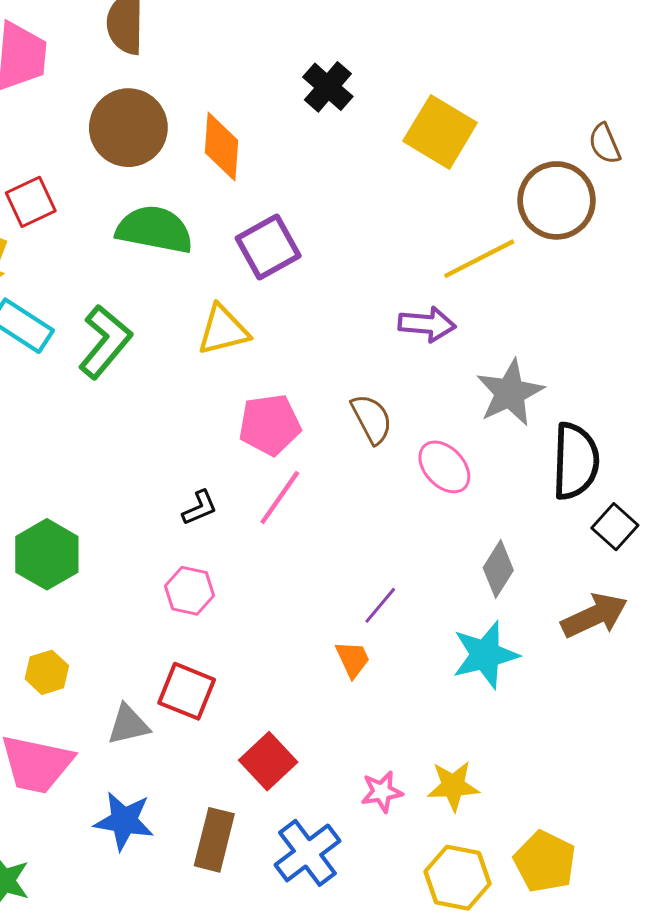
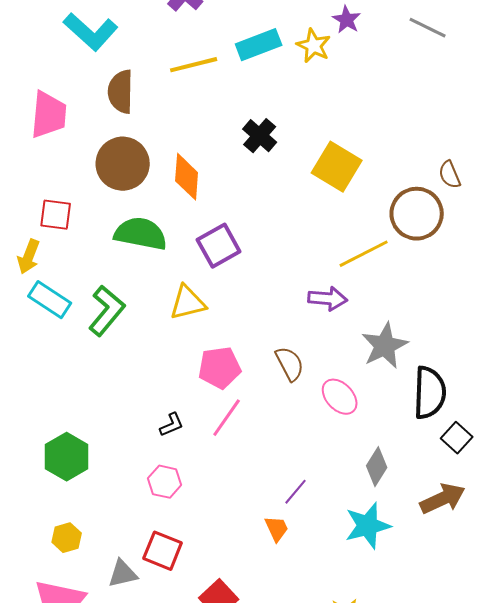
red square: (31, 202) -> (56, 215), turned 32

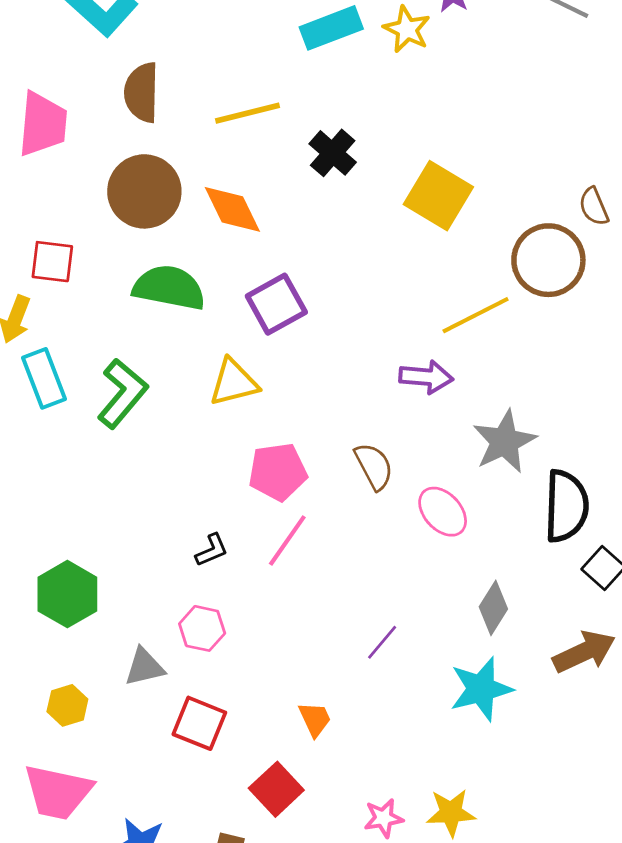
yellow line: (194, 65) -> (247, 113), moved
orange diamond: (187, 177) -> (232, 209), turned -30
cyan rectangle: (50, 300) -> (44, 378), turned 36
orange trapezoid: (277, 529) -> (315, 719), moved
gray triangle: (123, 574) -> (144, 667), moved

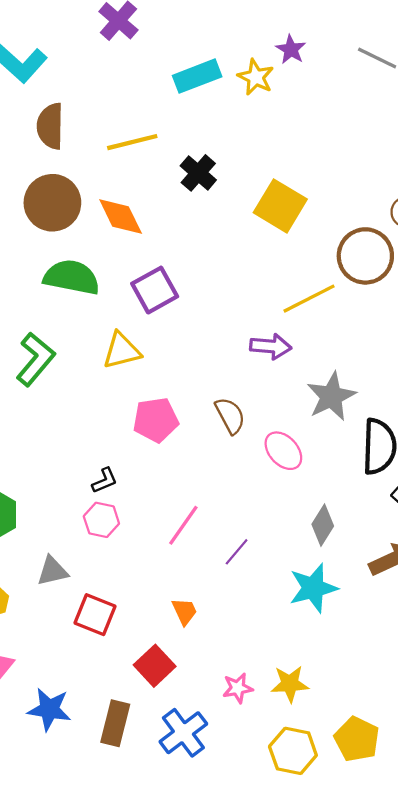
pink line: (287, 540) -> (183, 525), moved
pink hexagon: (202, 628) -> (101, 520), moved

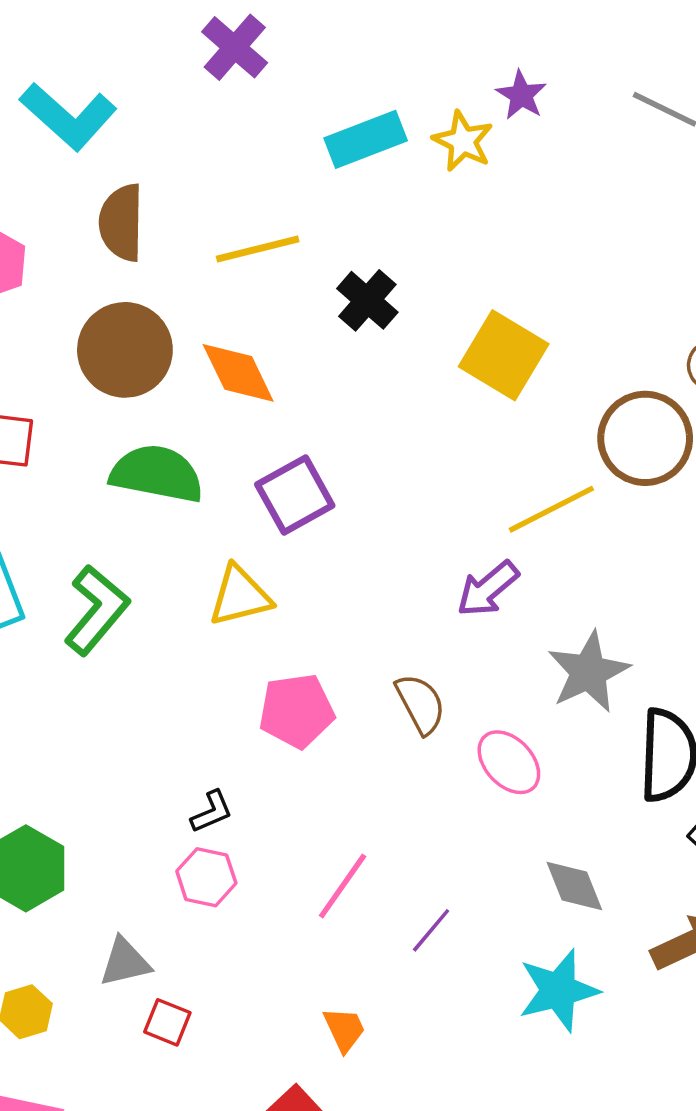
purple arrow: (271, 346) -> (488, 589), turned 135
gray diamond: (323, 525) -> (574, 886), turned -54
red square: (95, 615) -> (167, 1022), moved, size x0.7

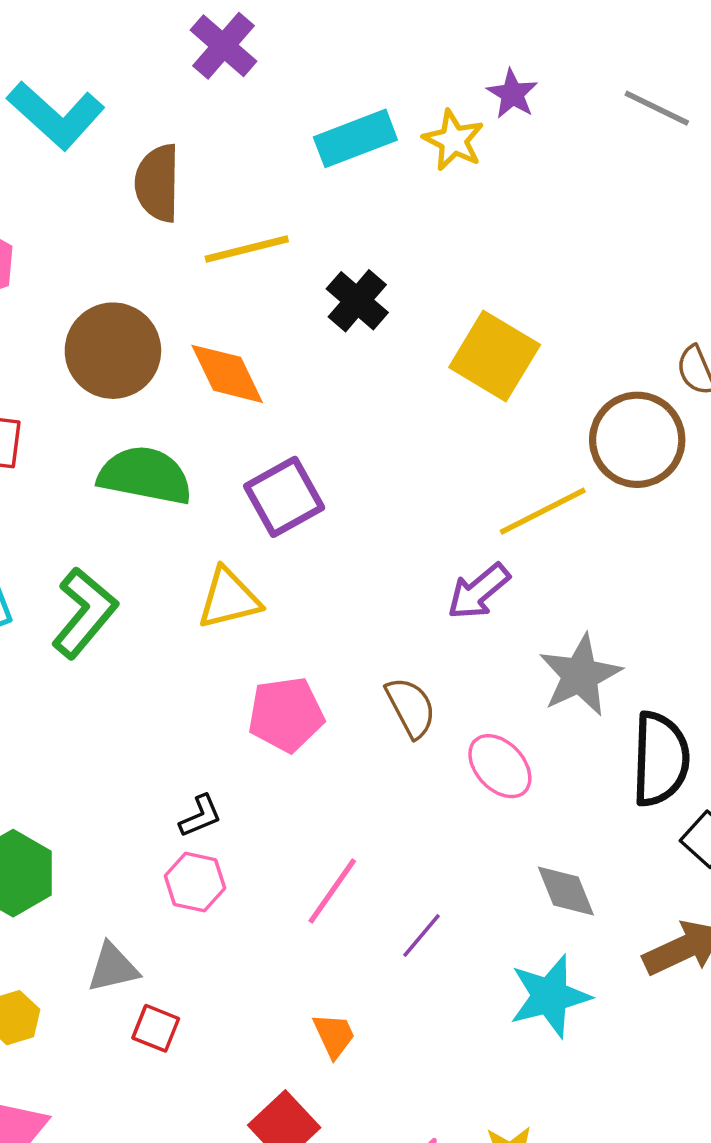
brown semicircle: (121, 222) -> (158, 183), moved

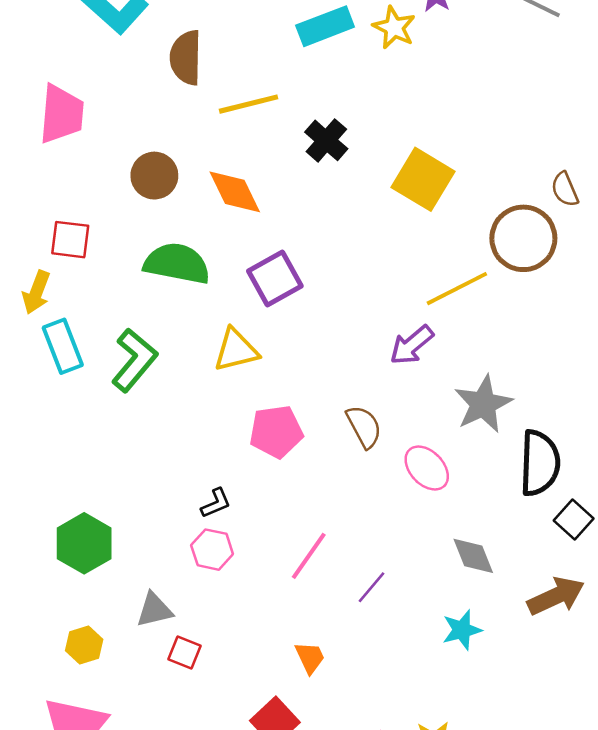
brown circle: (113, 351) -> (154, 176), size x0.7
cyan star: (550, 996) -> (462, 630), size x0.7

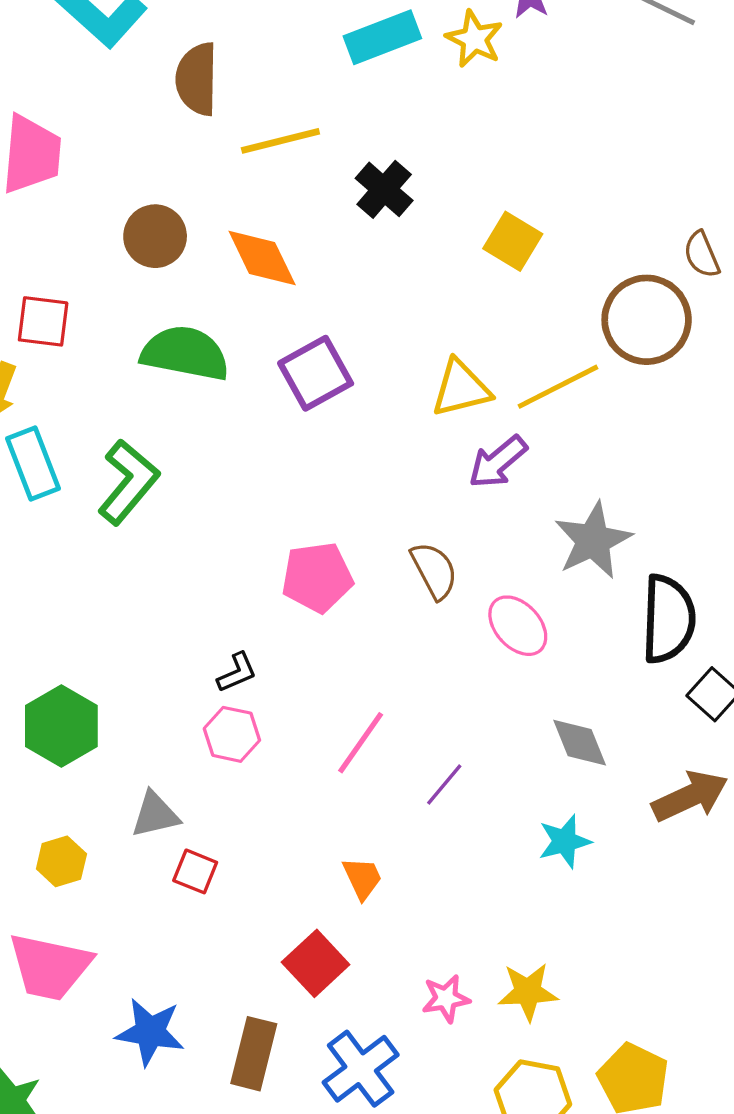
yellow square: (423, 179) -> (513, 241), size x0.7
yellow triangle: (236, 350) -> (461, 388), moved

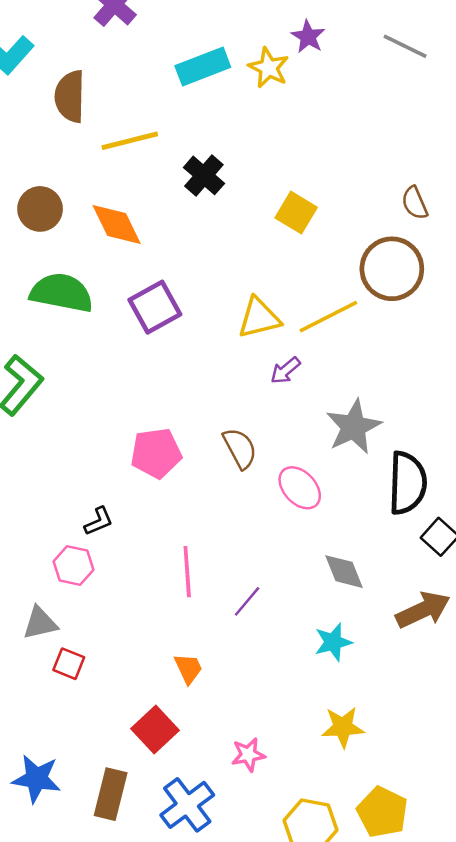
brown semicircle: (702, 255) -> (415, 203), moved
purple arrow: (498, 462) -> (285, 370), size x0.7
pink hexagon: (232, 734) -> (74, 566), moved
pink line: (361, 743) -> (187, 572), turned -39
yellow star: (528, 992) -> (343, 727), moved

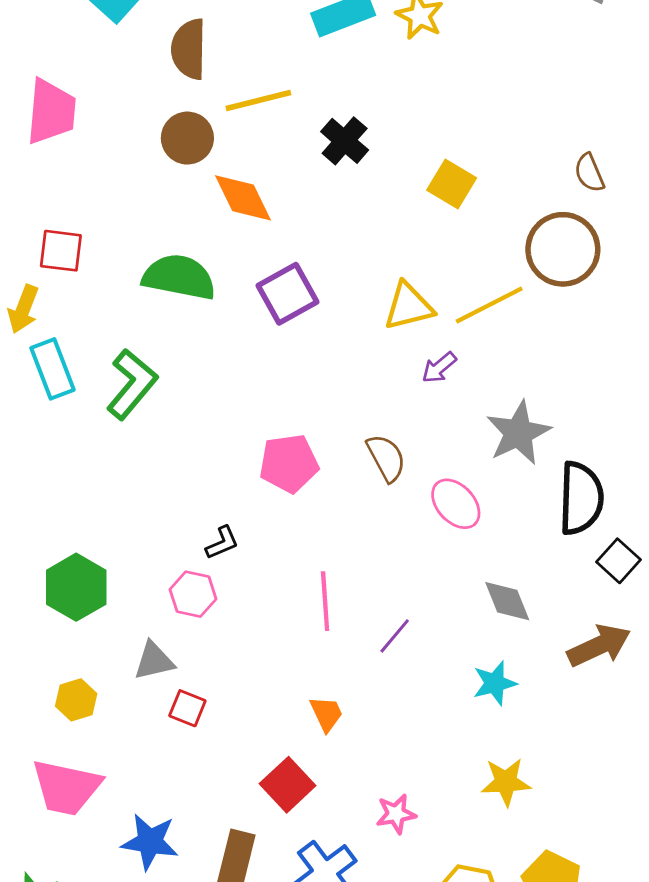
brown circle: (40, 209) -> (187, 138), moved

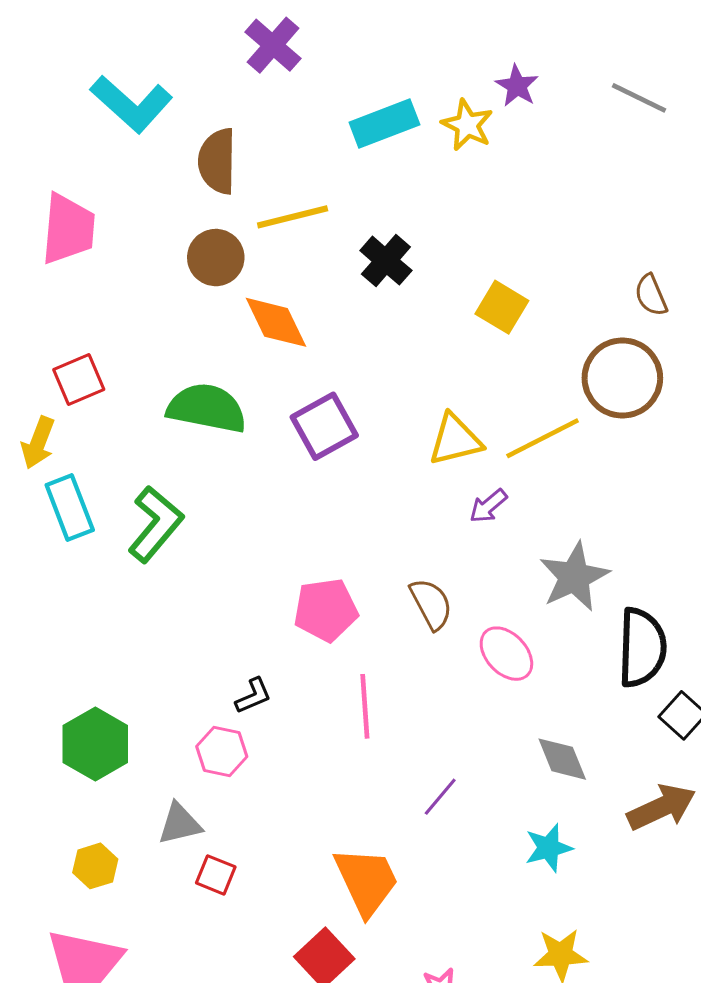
red square: (61, 251) -> (79, 380), turned -30
pink line: (325, 601) -> (365, 706), moved
orange trapezoid: (326, 714) -> (366, 881), size x1.8

